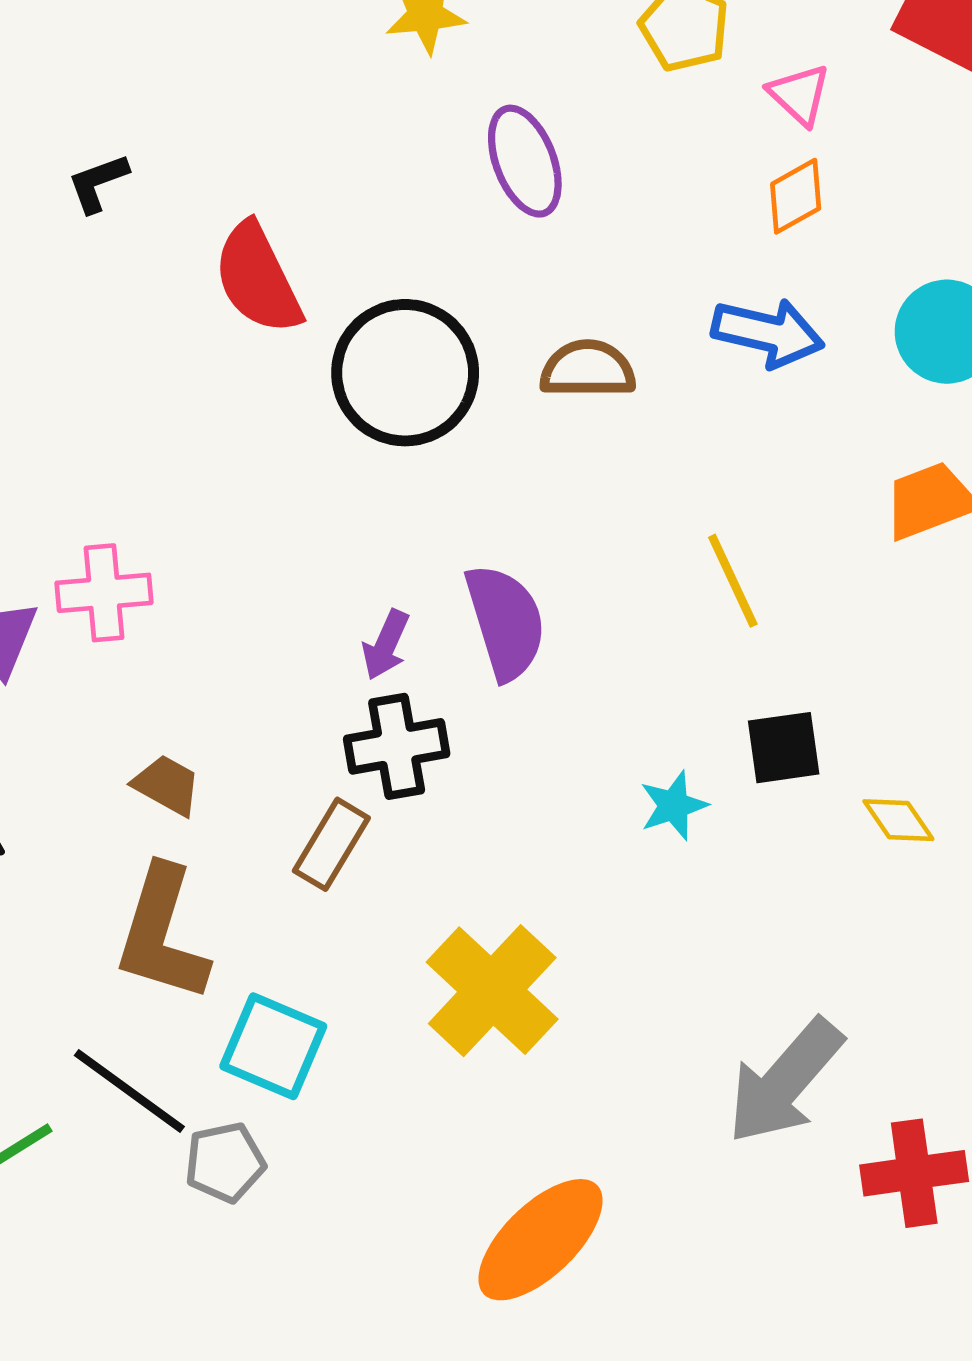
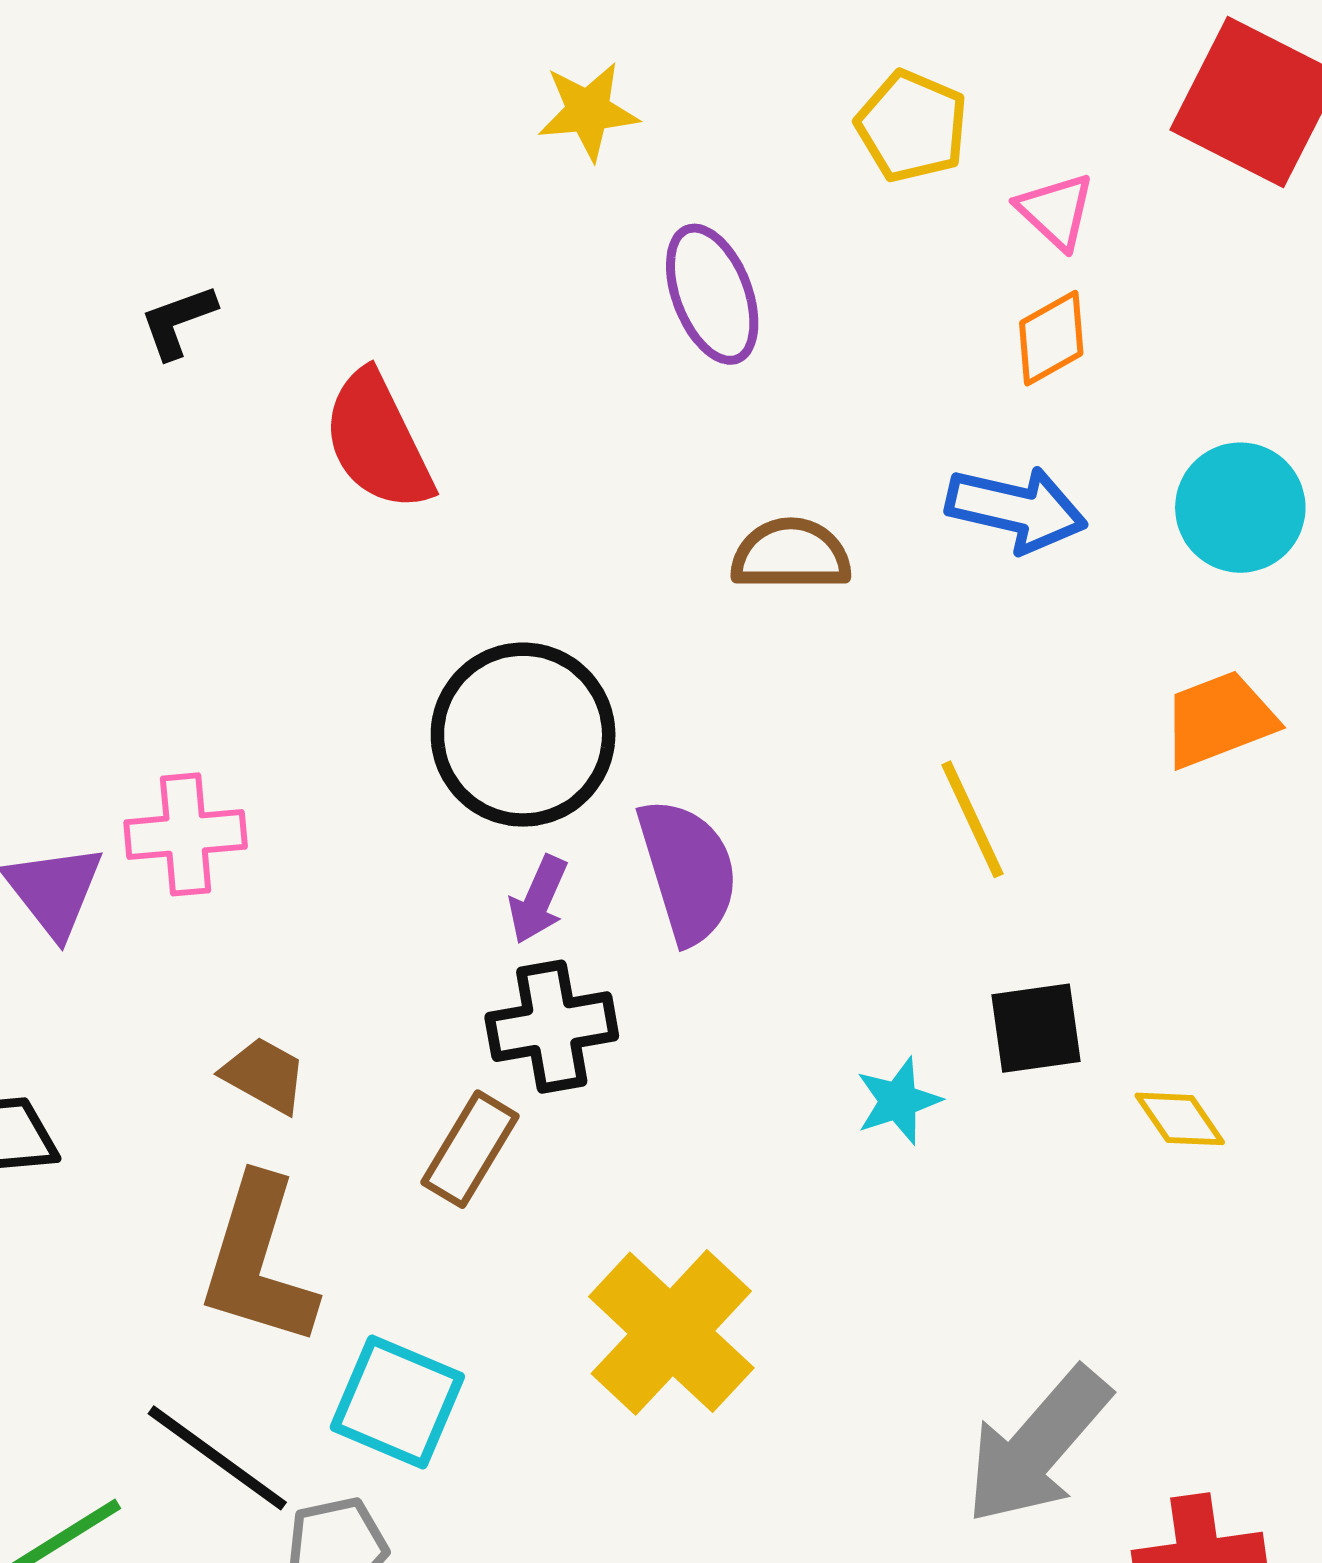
black circle: (405, 373) -> (523, 735), moved

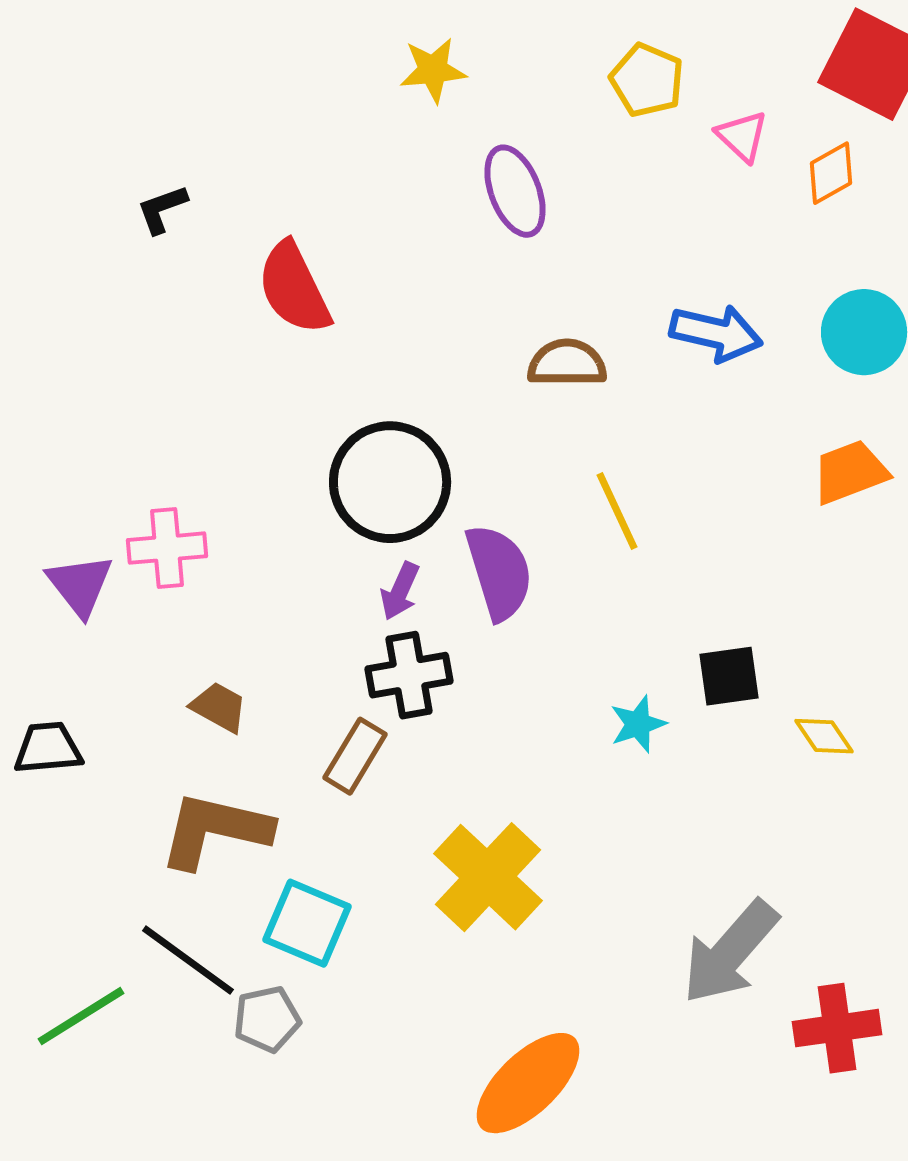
orange diamond: (1051, 338) -> (831, 173), moved
yellow line: (972, 819) -> (617, 511), moved
brown L-shape: (258, 1261) -> (215, 830), turned 86

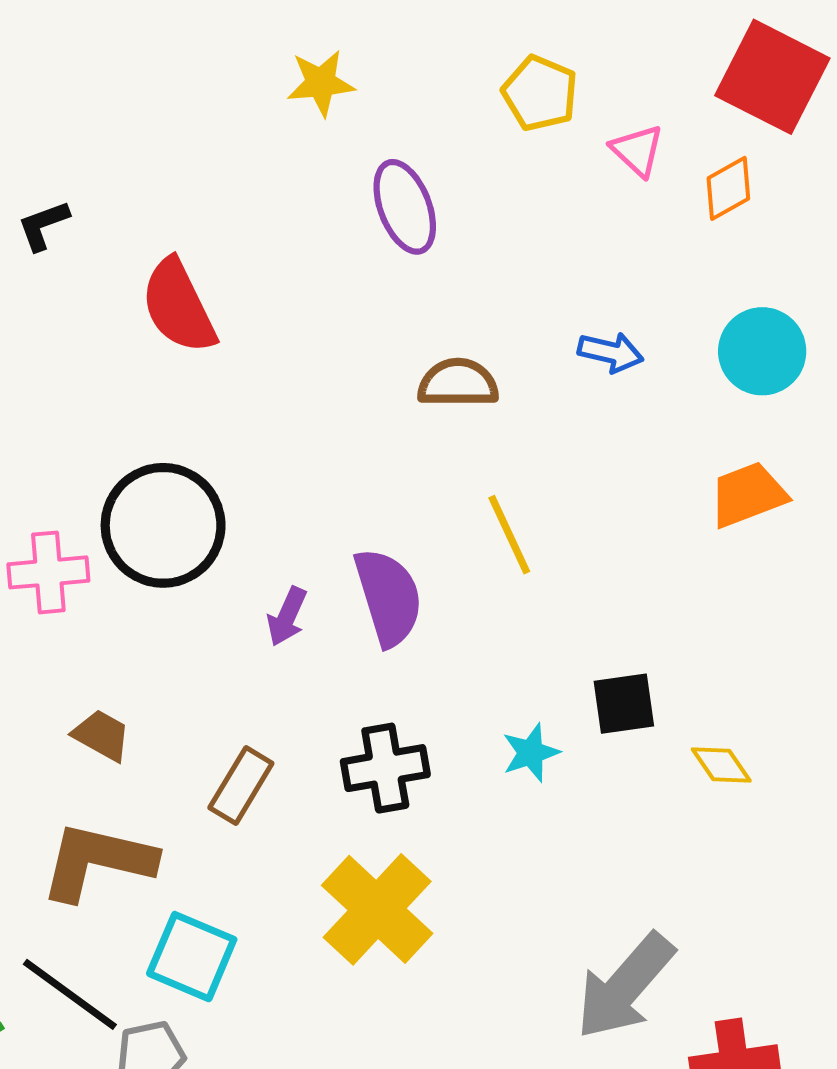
blue arrow: (716, 333) -> (611, 352), size x0.7
black circle: (390, 482) -> (163, 525), moved
black cross: (409, 675) -> (385, 768), moved

